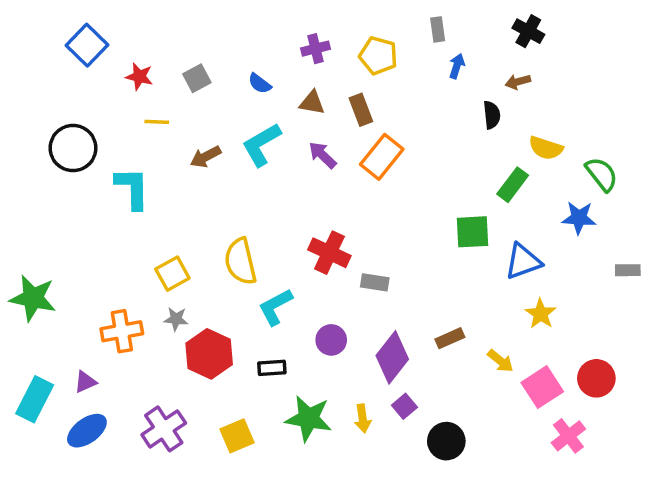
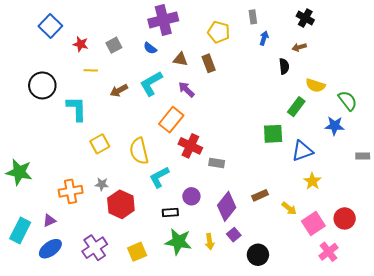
purple cross: (315, 49) -> (163, 20), moved, size x1.8
orange rectangle: (382, 157) -> (171, 120), moved
yellow square: (172, 274) -> (100, 144), moved
black rectangle: (272, 368) -> (170, 212), moved

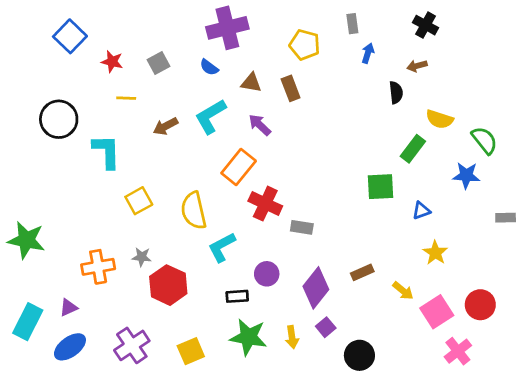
blue triangle: (302, 151) -> (421, 211), size x0.6

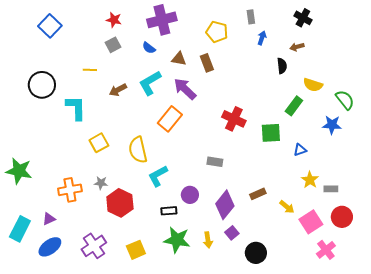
red star: (112, 62) -> (114, 20), moved
purple arrow: (260, 125) -> (185, 89), size x1.4
red cross: (265, 204) -> (234, 119), moved
gray rectangle: (506, 218) -> (331, 189), moved

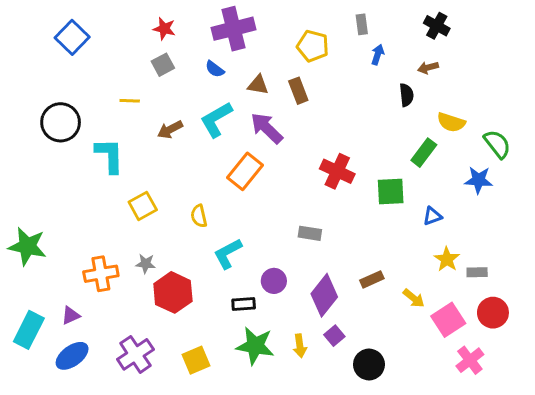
yellow semicircle: (138, 150) -> (199, 216), size x0.6

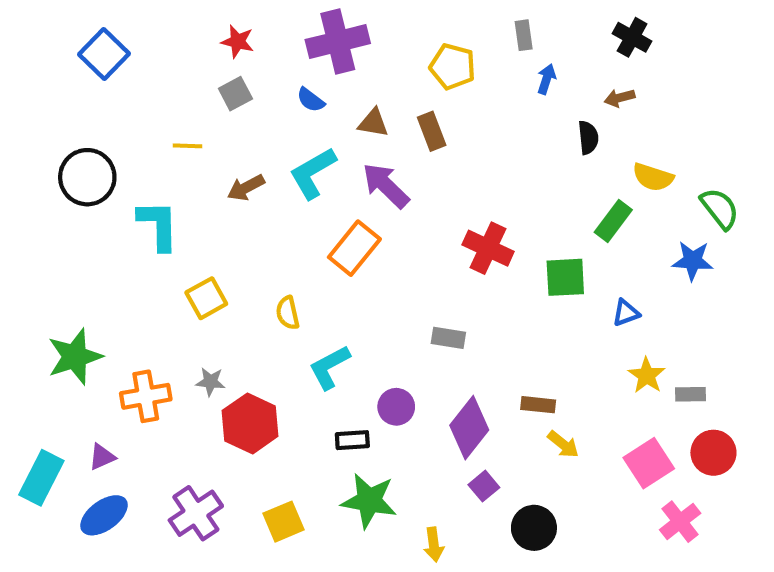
green star: (27, 246) -> (75, 357), moved, turned -30
brown rectangle: (372, 279) -> (538, 405), turned 30
yellow arrow: (414, 298) -> (563, 444), moved
yellow arrow: (300, 346) -> (434, 545), moved

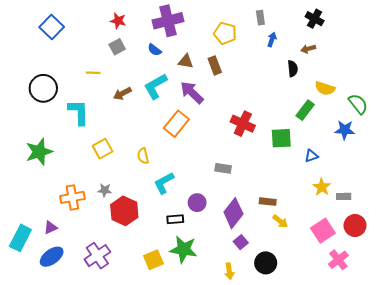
green star: (75, 357) -> (39, 152), moved
yellow square: (283, 522) -> (153, 260), moved
yellow arrow: (434, 545) -> (229, 271), moved

